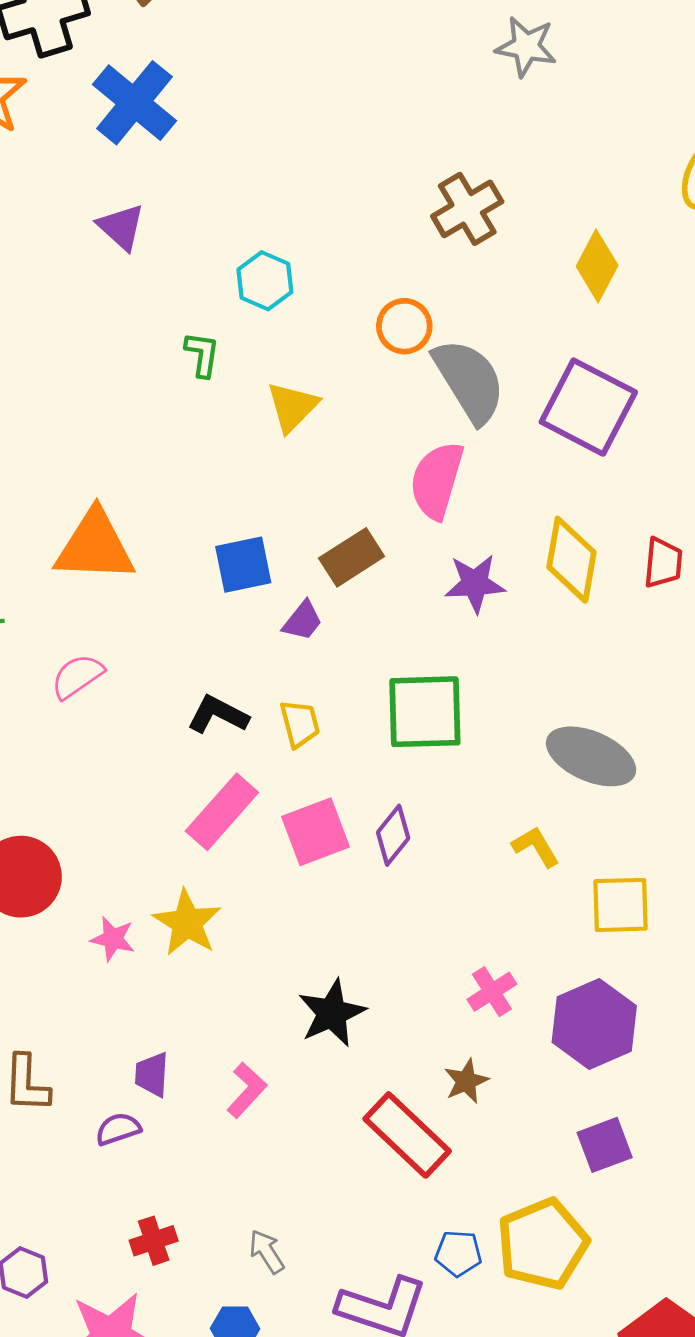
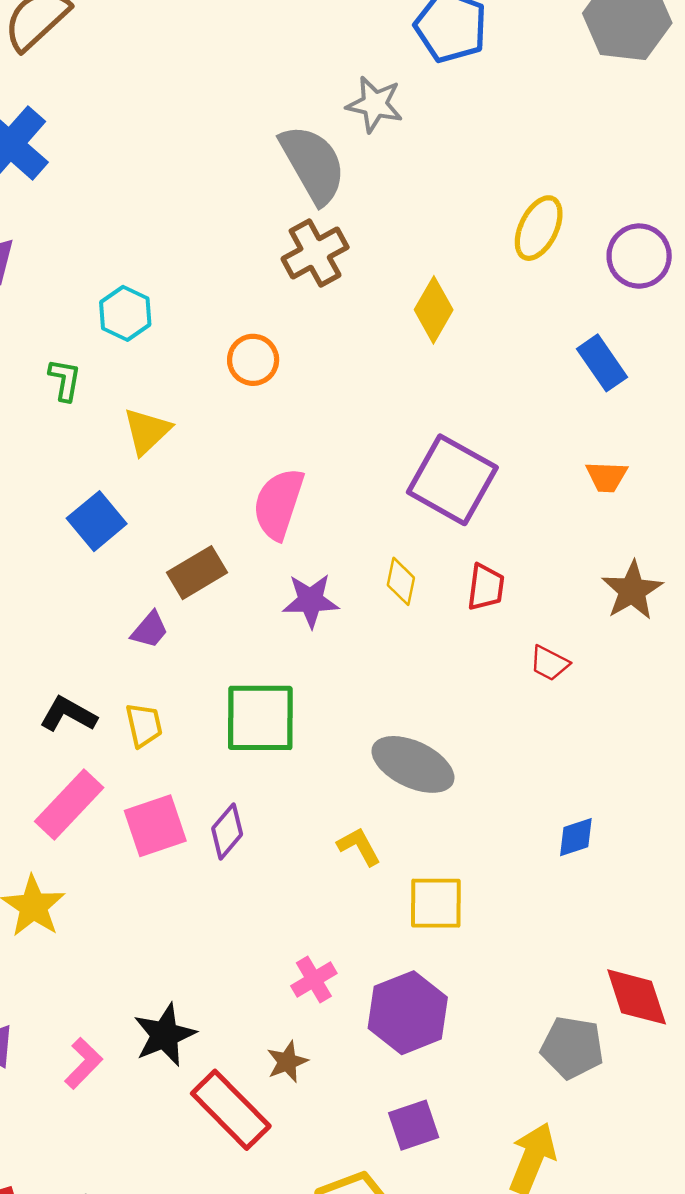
gray semicircle: (469, 381) -> (313, 164), moved
purple square: (588, 407) -> (452, 480), moved
yellow diamond: (571, 560) -> (401, 581), size x0.6
blue square: (243, 565) -> (97, 521), moved, turned -30
black star: (332, 1013) -> (165, 1035), moved

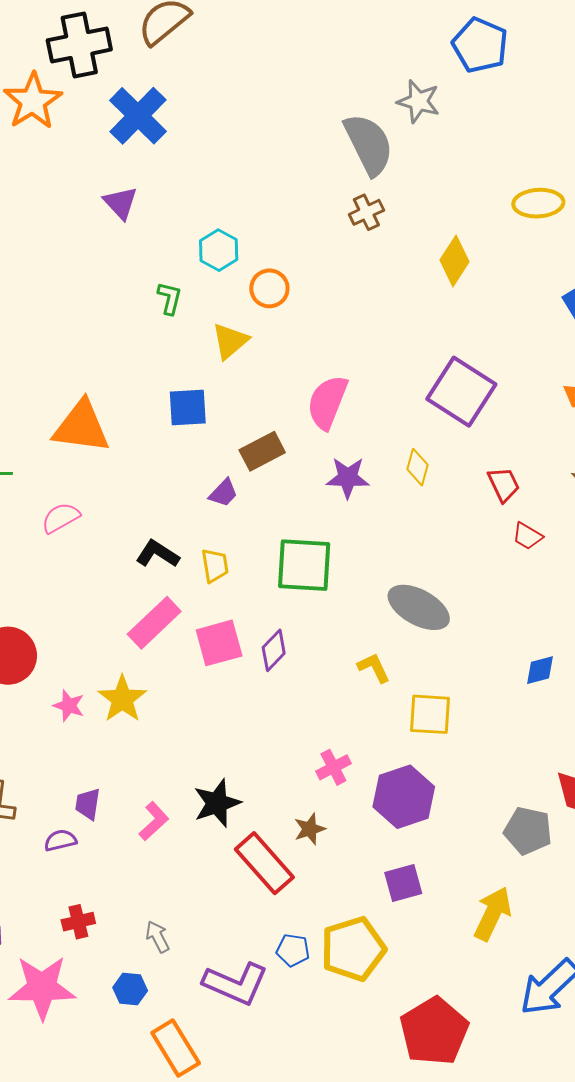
yellow ellipse: (539, 228) -> (538, 203), turned 57
brown cross: (315, 253) -> (366, 212), size x0.7
orange circle: (253, 360) -> (269, 288), moved
blue square: (97, 521) -> (188, 407), turned 33
red trapezoid: (486, 587) -> (504, 484), moved, turned -36

